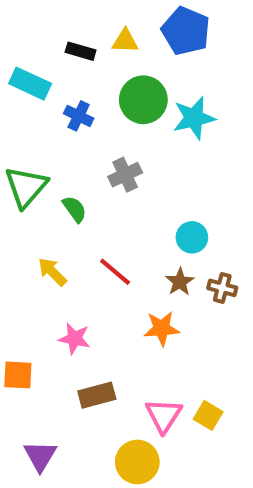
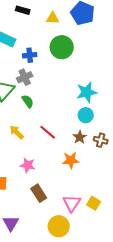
black rectangle: (81, 51) -> (23, 10), moved
blue cross: (79, 116) -> (30, 55), turned -32
cyan star: (194, 118) -> (87, 92), moved
gray cross: (125, 175) -> (25, 77), moved
brown rectangle: (97, 395) -> (39, 193), turned 72

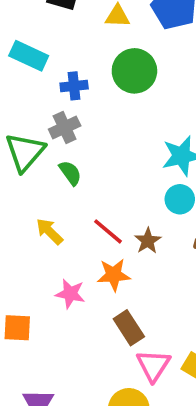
brown star: (80, 137) -> (148, 241), moved
orange star: (71, 160) -> (114, 275), moved
brown rectangle: (39, 193) -> (129, 328), moved

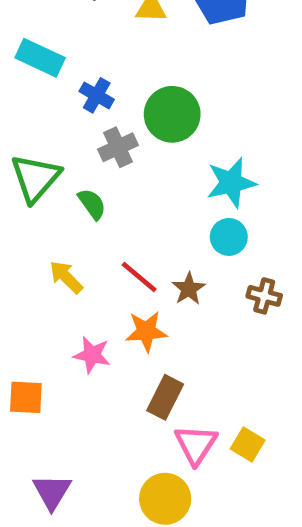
green circle: (134, 71) -> (172, 114), moved
blue cross: (74, 86) -> (97, 95), turned 36
gray cross: (65, 128) -> (118, 147), moved
brown rectangle: (129, 328) -> (165, 397), turned 60

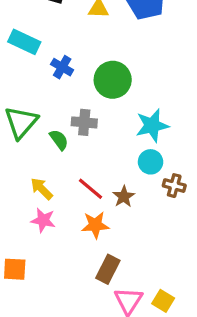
gray cross: (118, 147) -> (84, 122), moved, turned 30
brown cross: (264, 296) -> (174, 186), moved
pink star: (92, 355) -> (43, 220), moved

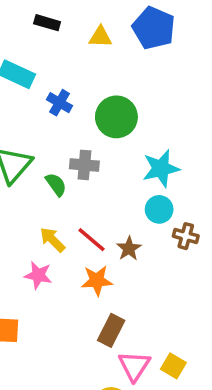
yellow arrow: (42, 189) -> (52, 240), moved

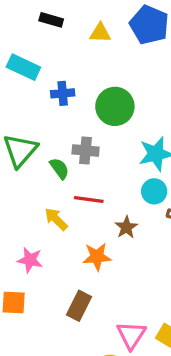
blue cross: (60, 103) -> (63, 93), turned -35
red line: (92, 240) -> (89, 200), moved, turned -32
pink star: (38, 275) -> (30, 260), moved
brown rectangle: (111, 330) -> (79, 306), moved

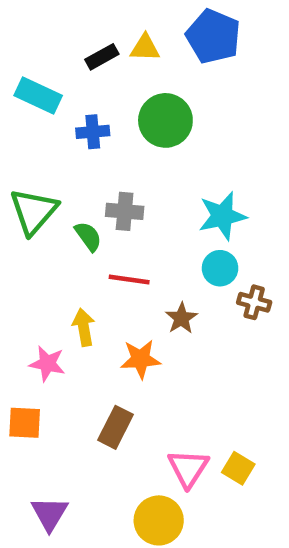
black rectangle: (51, 20) -> (102, 57), moved, turned -45
green circle: (115, 106) -> (165, 120), moved
yellow arrow: (56, 219) -> (84, 327), moved, turned 35

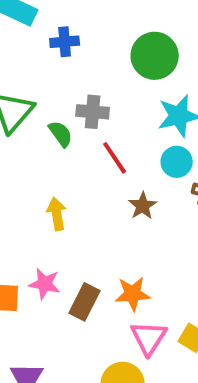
green circle: (165, 120) -> (155, 56), moved
red line: (129, 280) -> (115, 158), moved, turned 48
orange star: (140, 359) -> (133, 294), moved
pink star: (47, 364) -> (45, 284), moved

